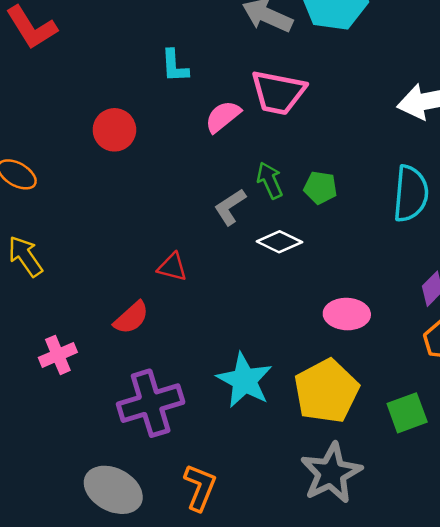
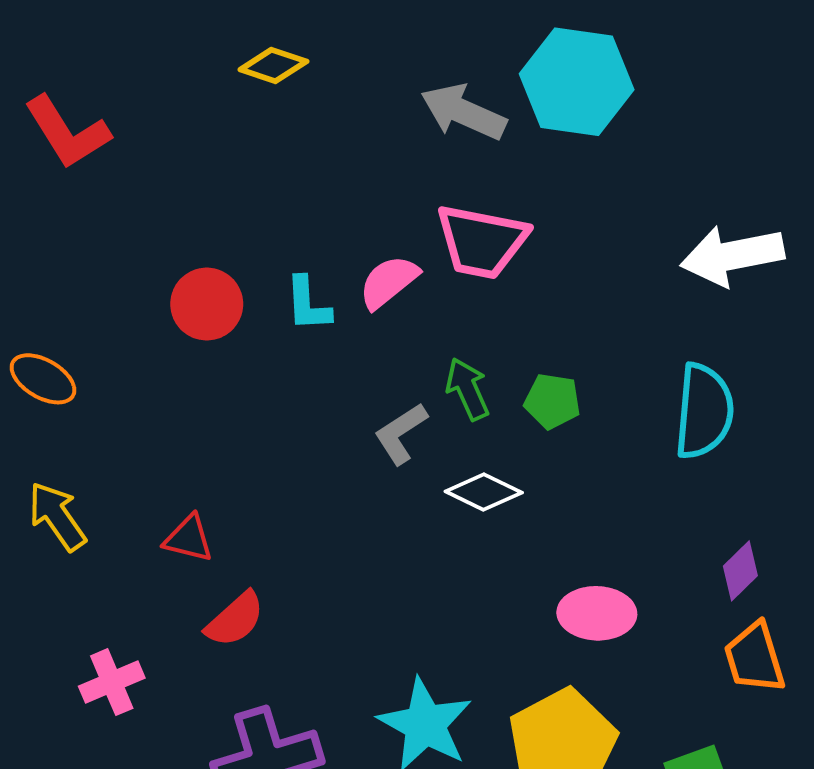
cyan L-shape: (175, 66) -> (308, 304), moved
red triangle: (172, 267) -> (189, 539), moved

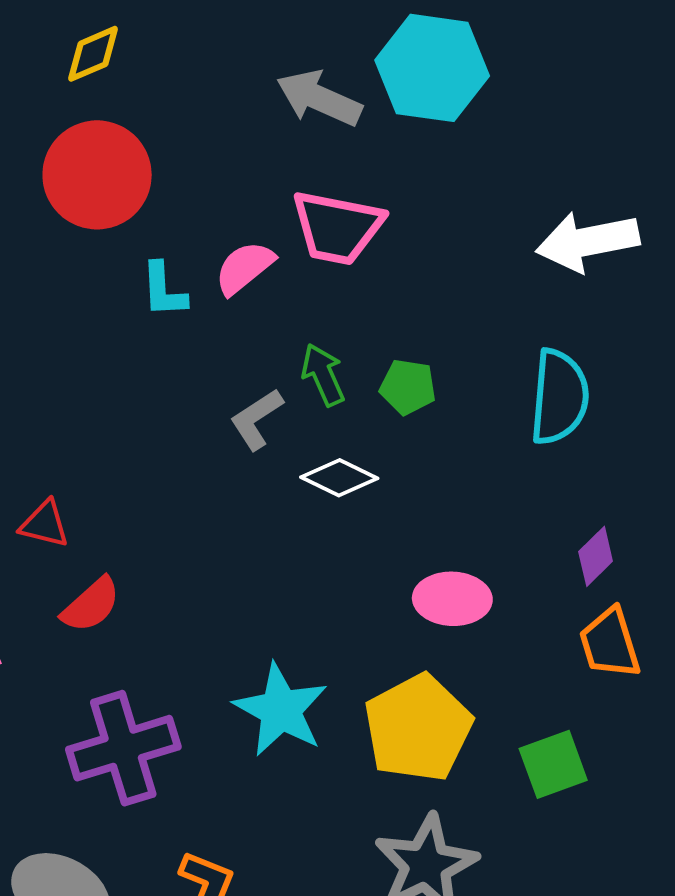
yellow diamond: (273, 66) -> (93, 54), moved, turned -42
red circle: (207, 304) -> (97, 175), moved, size x1.5

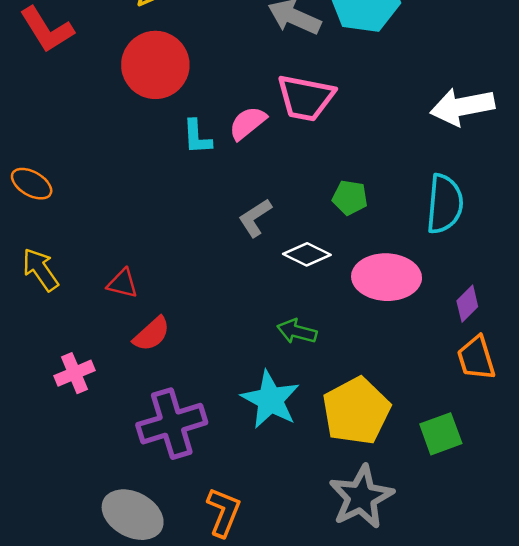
green arrow: (323, 375) -> (297, 331), moved, turned -51
pink ellipse: (452, 599) -> (387, 277), moved, size x1.4

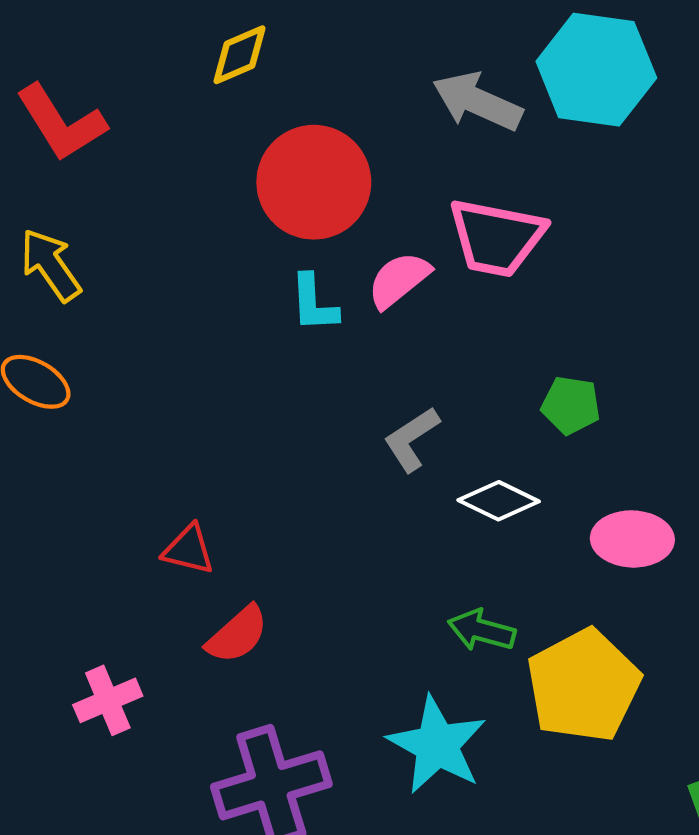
red circle: (155, 65) -> (314, 182), moved
yellow arrow: (40, 270) -> (50, 265), moved
pink ellipse: (387, 277) -> (632, 539), size x0.7
yellow pentagon: (356, 411) -> (584, 686), moved

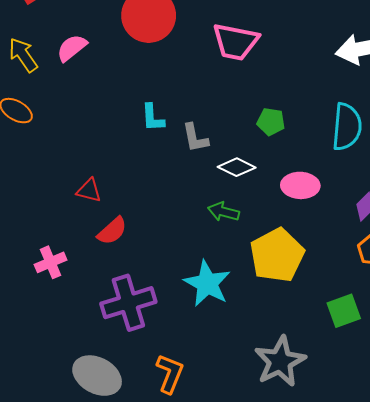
pink semicircle: (399, 280) -> (72, 48), moved
cyan L-shape: (314, 303) -> (153, 118), moved
gray L-shape: (412, 439) -> (195, 138), turned -68
green arrow: (482, 630) -> (223, 212), moved

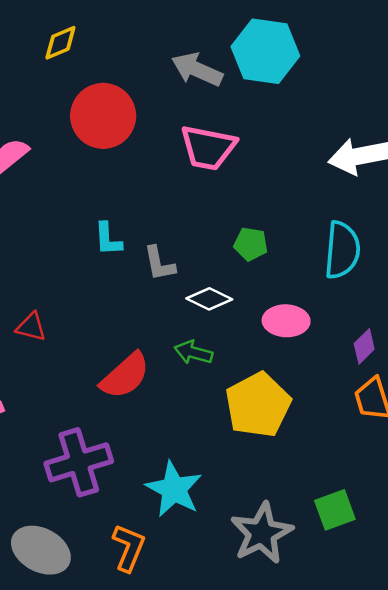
red semicircle: (112, 231) -> (125, 376), moved, size x1.4
cyan star: (207, 284) -> (174, 489), moved
green square: (344, 311) -> (335, 510), moved

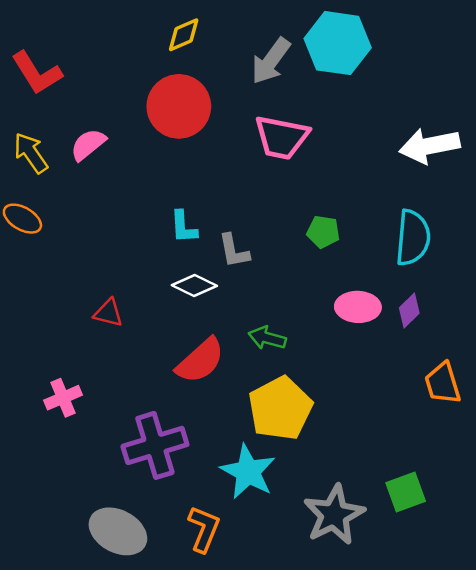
yellow diamond: (60, 43) -> (184, 35), moved
gray arrow: (197, 70) -> (271, 61), turned -78
white diamond: (209, 299) -> (194, 285), moved
purple diamond: (364, 346) -> (409, 311), moved
yellow pentagon: (258, 405) -> (280, 408), moved

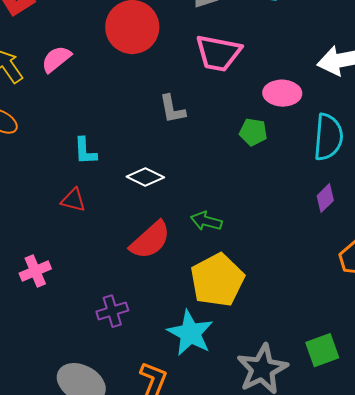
cyan L-shape: (184, 227) -> (85, 151), moved
gray L-shape: (234, 251) -> (172, 109), moved
pink ellipse: (358, 307) -> (282, 93), moved
purple cross: (155, 445) -> (112, 311), size x0.6

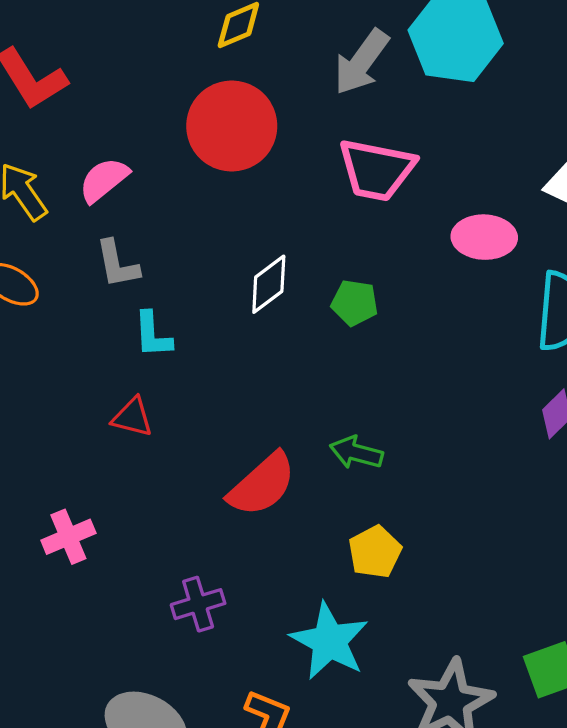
gray L-shape: (172, 109) -> (117, 264), moved
green pentagon: (253, 132) -> (355, 303), moved
white diamond: (145, 177) -> (269, 284), moved, turned -63
yellow pentagon: (217, 280) -> (375, 552), size x0.6

